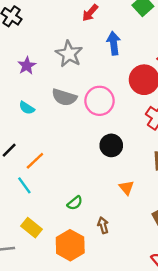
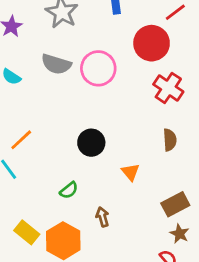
black circle: (111, 145) -> (91, 143), moved
yellow rectangle: (31, 228) -> (27, 232), moved

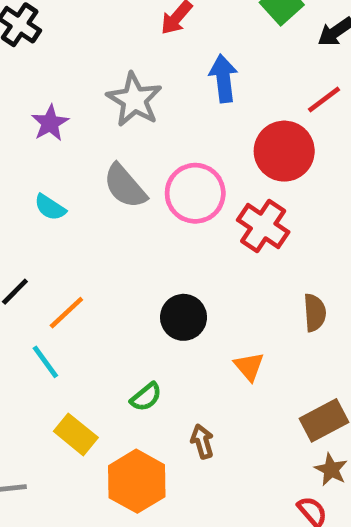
gray semicircle: (56, 64) -> (125, 186), turned 32
red cross: (168, 88) -> (263, 226), moved
yellow rectangle: (27, 232) -> (76, 434), moved

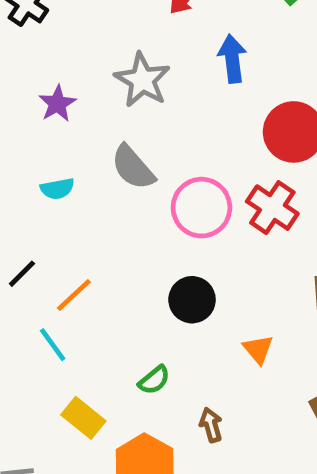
pink circle: (195, 193) -> (201, 208), moved
cyan semicircle: (50, 207) -> (57, 189), turned -44

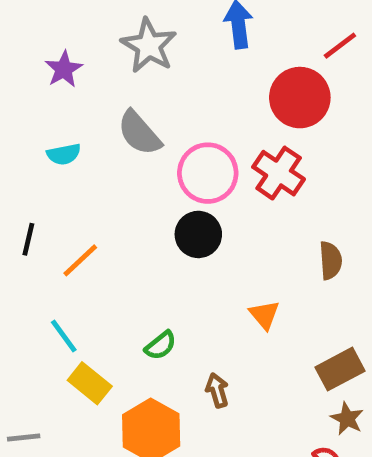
black line: (22, 274) -> (28, 239), turned -32
black circle: (192, 300) -> (198, 234), moved
cyan line: (53, 345) -> (64, 336), moved

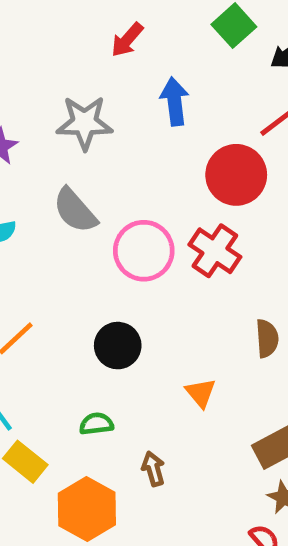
gray star: (149, 46) -> (85, 123), turned -30
black circle: (198, 234) -> (118, 346), moved
green semicircle: (161, 345) -> (96, 424), turned -148

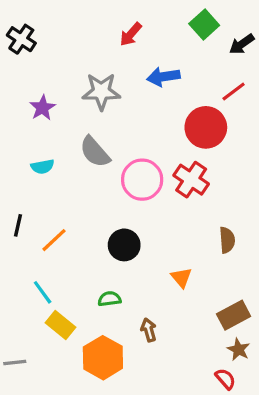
blue arrow: (175, 101) -> (163, 77), turned -92

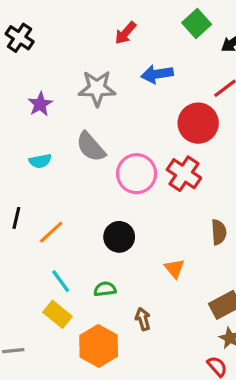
cyan line: (43, 292) -> (61, 281), moved

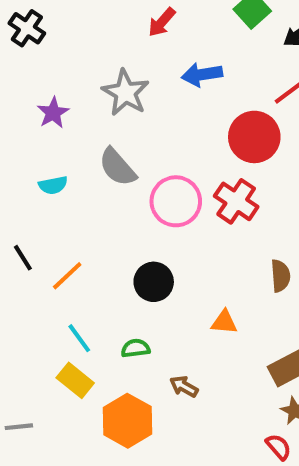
gray star: (97, 88) -> (125, 93), turned 30
black line: (16, 218) -> (23, 258), turned -45
orange triangle: (174, 268) -> (224, 322), turned -45
brown arrow: (143, 319) -> (184, 386), turned -45

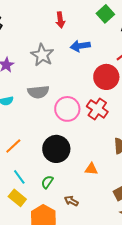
red arrow: (162, 22) -> (60, 20), turned -49
gray semicircle: (117, 167) -> (38, 92), turned -55
black circle: (154, 282) -> (56, 149), size x1.4
green semicircle: (136, 348) -> (47, 182), turned -48

